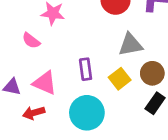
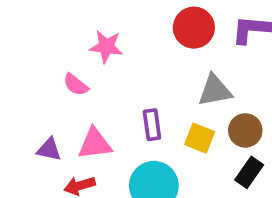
yellow square: (120, 79) -> (200, 138), turned -30
pink triangle: (45, 83) -> (95, 144), turned -30

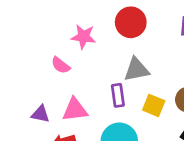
red circle: (194, 28) -> (131, 22), moved
gray triangle: (215, 90) -> (136, 70), moved

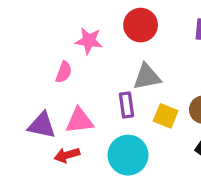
pink semicircle: (61, 65) -> (64, 72), turned -108
purple triangle: (40, 114) -> (42, 125), size x1.4

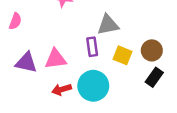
pink semicircle: (64, 72) -> (15, 21), moved
red arrow: (67, 155) -> (62, 89), moved

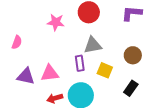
brown circle: (152, 50) -> (133, 55), moved

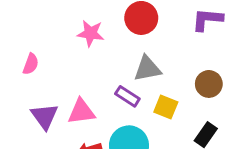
purple rectangle: (80, 63) -> (127, 96), turned -49
purple triangle: (26, 76) -> (45, 116), turned 42

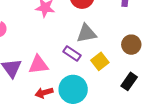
yellow square: (166, 107) -> (100, 61), turned 30

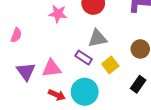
red arrow: (44, 93) -> (57, 95), turned -140

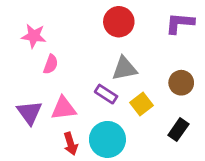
pink star: (58, 14) -> (34, 36), moved
pink semicircle: (16, 35) -> (51, 64), moved
red arrow: (57, 95) -> (71, 144), turned 49

